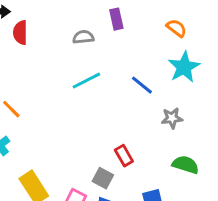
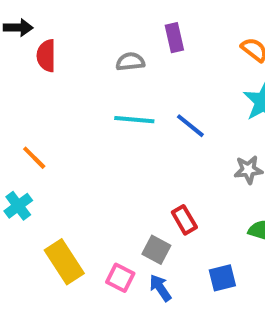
cyan line: (86, 81) -> (134, 120), turned 32
blue line: (142, 85) -> (190, 126), moved

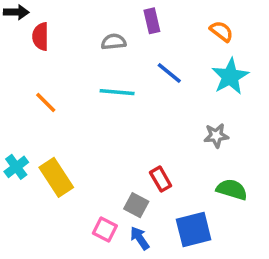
blue line: (190, 126) -> (169, 73), moved
orange line: (34, 158) -> (46, 103), moved
yellow rectangle: (64, 262) -> (56, 177), moved
blue square: (222, 278) -> (194, 229), size x1.5

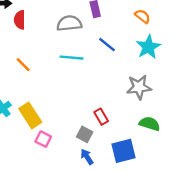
gray semicircle: (114, 42) -> (69, 23), size x1.5
gray star: (216, 136) -> (139, 87), size x1.5
pink square: (105, 229) -> (43, 139), moved

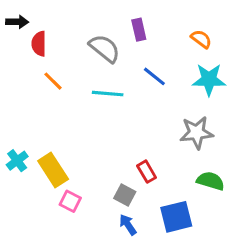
gray semicircle: (69, 23) -> (104, 48), turned 45
cyan star: (148, 47) -> (209, 80), turned 30
orange line: (23, 65) -> (53, 81), moved

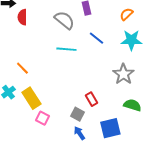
orange semicircle: (201, 39) -> (126, 14), turned -80
orange line: (53, 81) -> (22, 68), moved
gray star: (197, 133) -> (123, 74), turned -30

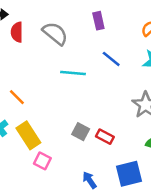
gray semicircle: (64, 20) -> (55, 33), moved
red rectangle: (91, 99) -> (105, 137), turned -32
gray square: (77, 114) -> (81, 132), moved

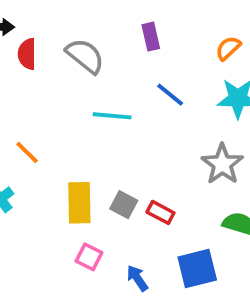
yellow rectangle: (28, 135) -> (79, 203), moved, turned 32
pink square: (42, 161) -> (89, 257), moved

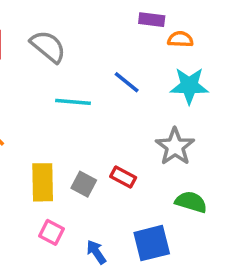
purple rectangle: (151, 37) -> (152, 20), moved, turned -70
orange semicircle: (228, 48) -> (180, 39), turned 45
red rectangle: (160, 212) -> (123, 177), moved

